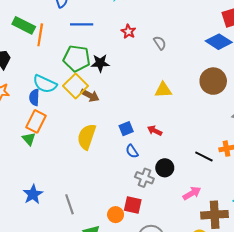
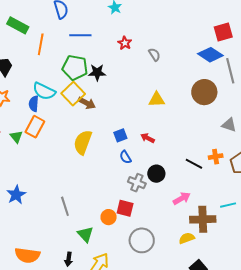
green rectangle: (24, 25) -> (18, 25), moved
green triangle: (29, 139) -> (16, 137), moved
blue star: (33, 194) -> (16, 195), moved

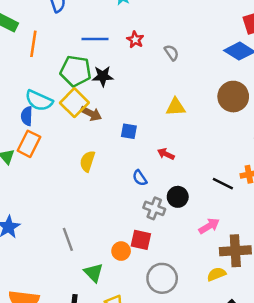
blue line: (80, 35) -> (95, 39), moved
blue square: (120, 135) -> (129, 131), moved, turned 32
yellow semicircle: (83, 142) -> (87, 161), size x0.7

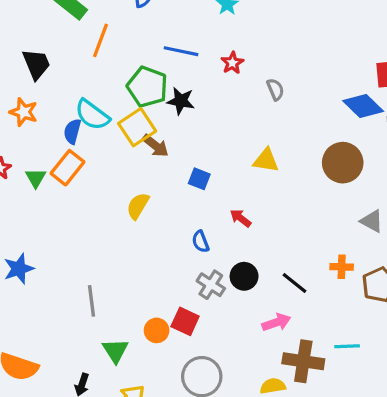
black line: (223, 184) -> (295, 283), moved

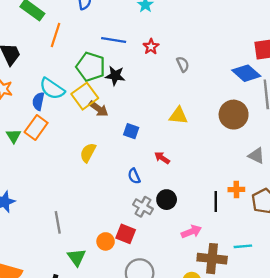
black line: (295, 283) -> (216, 201), moved, turned 54

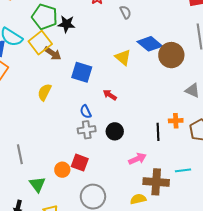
blue diamond: (246, 73) -> (150, 44), moved
yellow triangle: (178, 116) -> (123, 57), turned 36
blue square: (131, 131) -> (82, 72), size x1.5
gray cross: (143, 207) -> (87, 130), moved, turned -36

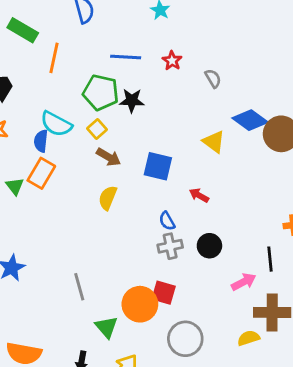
yellow square: (40, 43) -> (97, 129), size x0.6
brown arrow: (53, 53) -> (109, 157), moved
black line: (158, 132) -> (270, 259), moved
orange circle: (62, 170) -> (140, 304), size x1.6

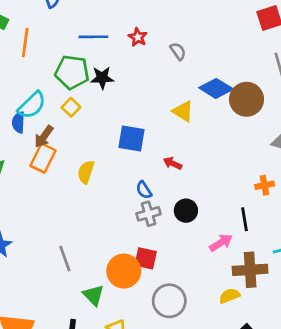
cyan semicircle: (56, 124) -> (32, 105), turned -68
brown arrow: (109, 157) -> (44, 136), moved, turned 100
orange rectangle: (41, 173) -> (43, 158), moved

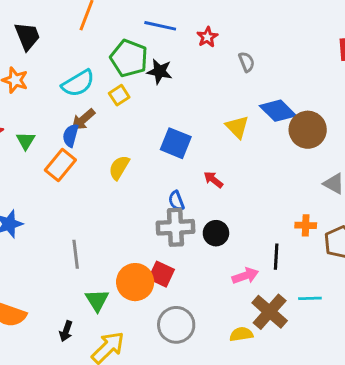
blue semicircle: (18, 122) -> (71, 135), moved
orange rectangle: (43, 158) -> (60, 165), moved
gray cross: (149, 214) -> (175, 227), size x1.4
brown cross: (250, 270) -> (270, 312), turned 32

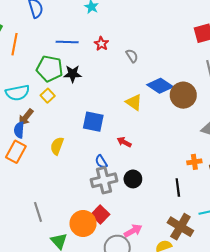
cyan semicircle: (78, 83) -> (18, 93), turned 30
red square: (161, 274) -> (100, 215), turned 30
pink arrow: (245, 276) -> (133, 231), moved

